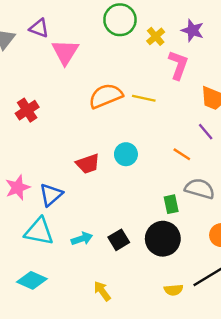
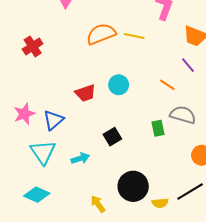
cyan triangle: (39, 232) -> (43, 152), turned 44
black circle: (163, 239) -> (133, 186), moved
black square: (119, 240) -> (112, 137), moved

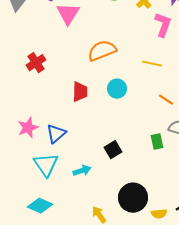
yellow line: (134, 36) -> (152, 64), moved
cyan circle: (119, 85) -> (117, 89), moved
red trapezoid: (85, 93) -> (80, 92), moved, turned -70

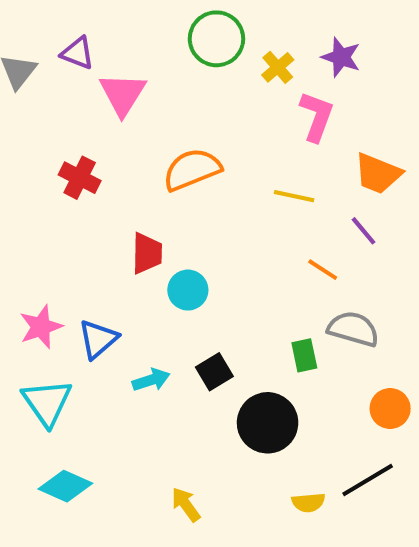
red cross: (36, 63) -> (80, 178), moved, turned -30
cyan circle: (117, 89) -> (188, 290), moved
cyan triangle: (46, 165) -> (47, 402), moved
cyan arrow: (82, 171) -> (151, 380), moved
black circle: (133, 198) -> (268, 423), moved

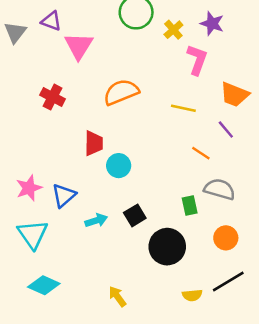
orange circle: (390, 409) -> (226, 238), moved

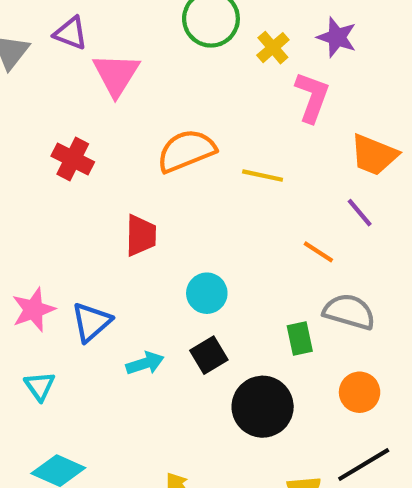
yellow line: (183, 108) -> (263, 176), moved
cyan circle: (119, 166) -> (207, 293), moved
cyan triangle: (33, 234) -> (40, 386), size x0.6

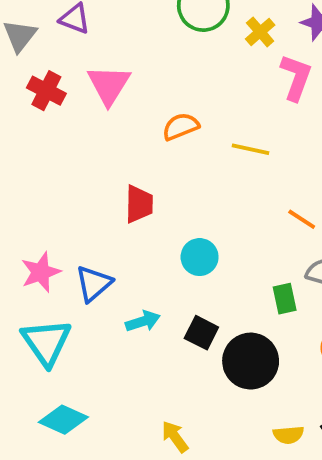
pink triangle: (116, 74) -> (109, 85), moved
orange semicircle: (186, 151) -> (181, 127), size x0.7
red cross: (73, 159) -> (46, 91), moved
black square: (209, 355) -> (201, 333), moved, turned -32
cyan triangle: (40, 386) -> (46, 342), size x1.8

